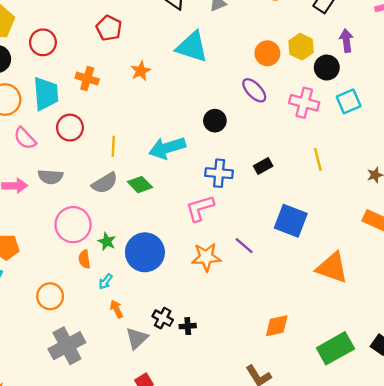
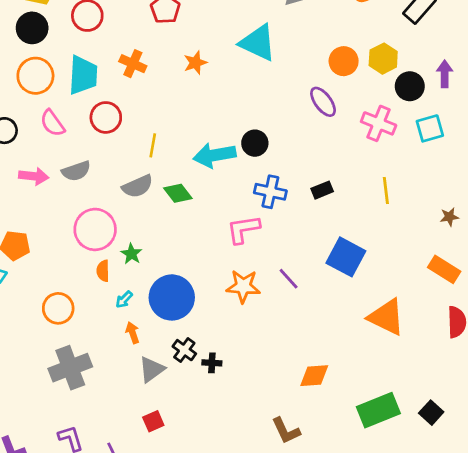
purple arrow: (346, 41) -> (445, 74), moved
black circle: (215, 121) -> (255, 143), moved
gray semicircle: (50, 177) -> (76, 171), turned -30
blue circle: (145, 252) -> (172, 297), moved

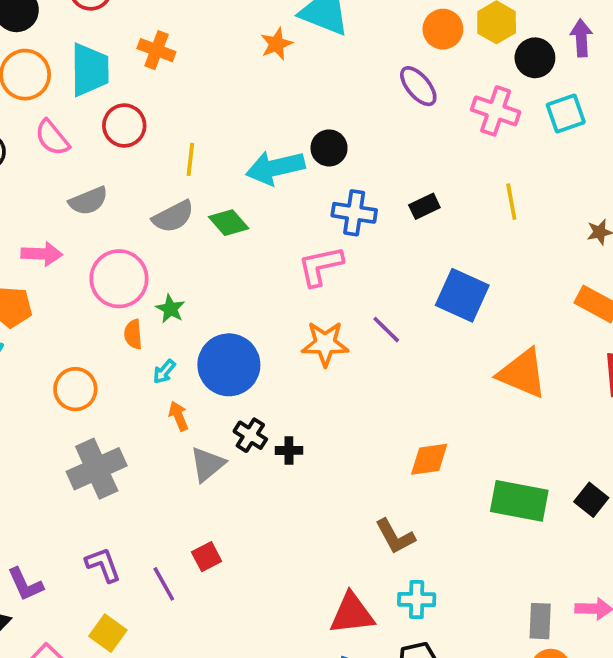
orange star: (195, 63) -> (277, 44), moved
pink arrow: (34, 176) -> (42, 254), moved
green rectangle: (378, 410) -> (519, 501), turned 36
red square: (153, 421) -> (207, 557), moved

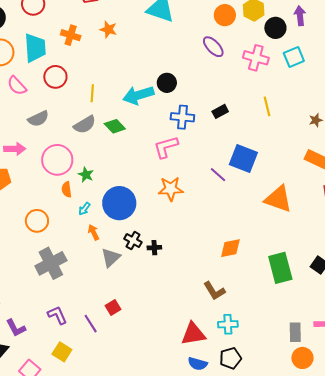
orange star: (277, 44) -> (108, 29), moved, turned -30
purple line: (386, 330) -> (218, 175), moved
green rectangle: (519, 501) -> (280, 268), turned 68

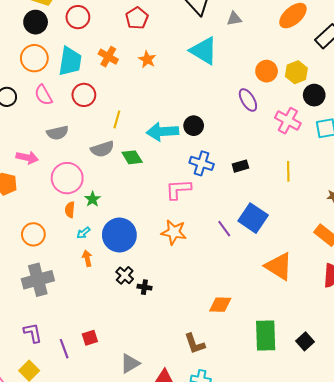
gray triangle: (111, 258) -> (130, 363), moved

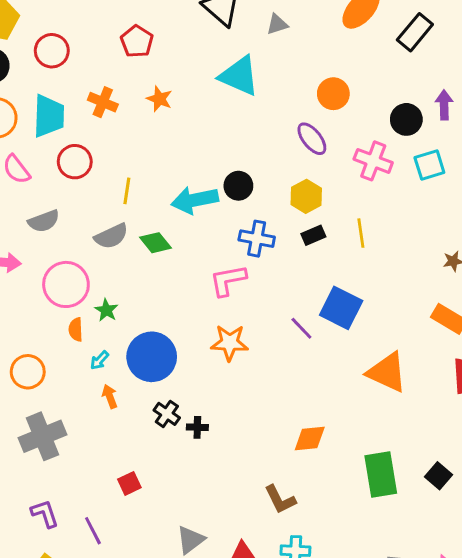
yellow hexagon: (296, 72) -> (306, 196), moved
yellow line: (288, 171) -> (361, 233), moved
red square: (90, 338) -> (129, 483), moved

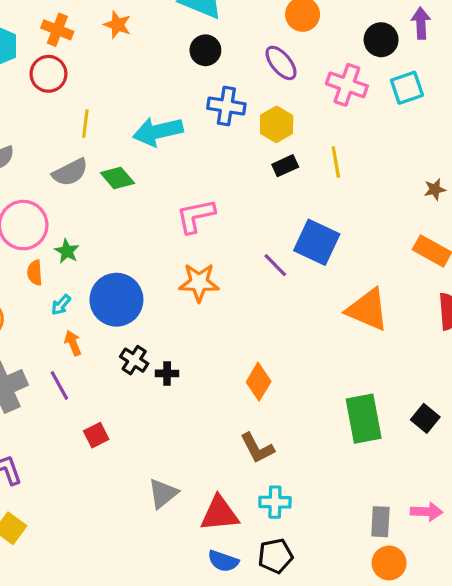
red circle: (75, 162) -> (48, 74), moved
black circle: (238, 186) -> (205, 50), moved
blue cross: (257, 239) -> (226, 106), moved
orange diamond: (310, 439) -> (259, 382), moved, turned -52
purple line: (93, 531) -> (59, 385), moved

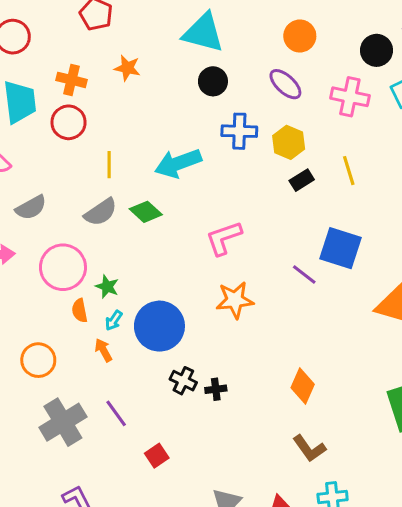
cyan arrow: (61, 305) -> (114, 320), moved
orange arrow: (73, 343) -> (103, 350), moved

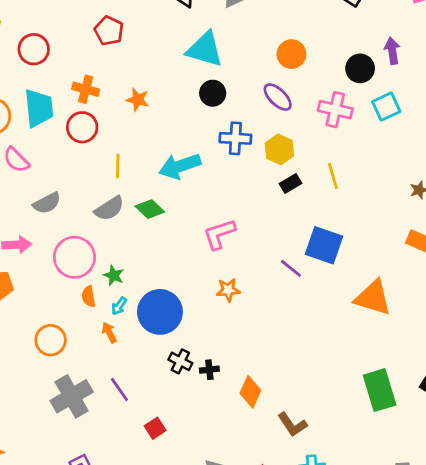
orange star: (127, 68) -> (138, 100), moved
orange star: (235, 300) -> (228, 290), size x0.7
orange diamond: (303, 386) -> (250, 392), moved

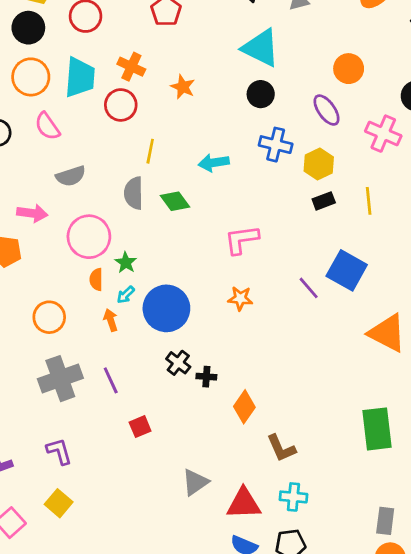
cyan arrow: (180, 166) -> (214, 163), size x0.7
gray semicircle: (109, 208) -> (134, 193), turned 112

